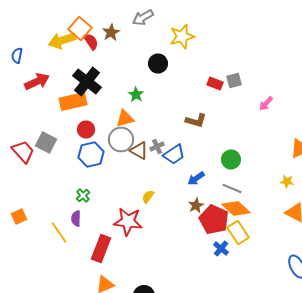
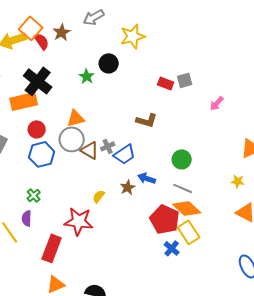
green star: (136, 94) -> (87, 76), moved
blue arrow: (196, 178) -> (147, 178), turned 54
brown star: (196, 206) -> (128, 187), moved

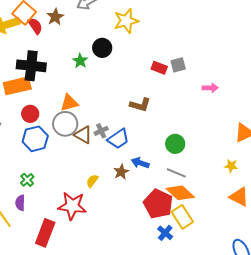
black cross: (38, 81) -> (31, 66), turned -32
pink arrow: (217, 103) -> (210, 88), turned -133

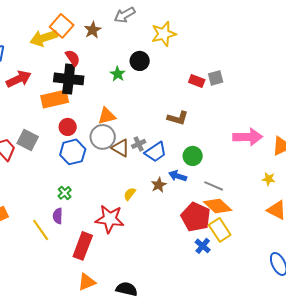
red semicircle: (35, 26) -> (73, 58), moved
pink arrow: (210, 88) -> (248, 137), moved, size x1.8
green circle: (175, 144) -> (193, 156), moved

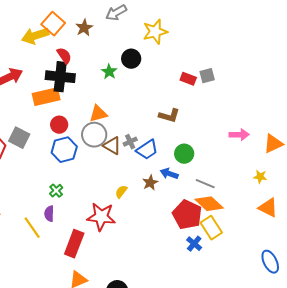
pink arrow: (248, 137) -> (239, 135), size x0.7

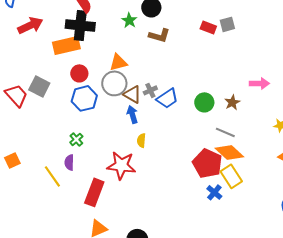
brown L-shape: (169, 116) -> (159, 35), moved
blue arrow: (169, 174) -> (132, 114), moved, turned 54
brown star: (150, 183) -> (232, 102), moved
yellow semicircle: (121, 192) -> (141, 140), turned -32

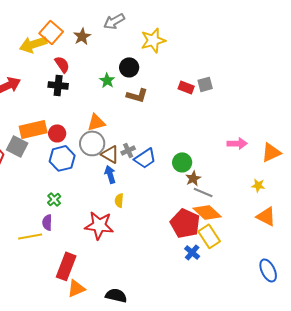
black cross: (80, 25) -> (58, 85), size x0.7
orange rectangle: (66, 45) -> (33, 129), moved
brown star: (232, 102) -> (193, 178), moved
yellow line: (52, 176) -> (30, 236), turned -65
red rectangle: (94, 192) -> (66, 266), moved

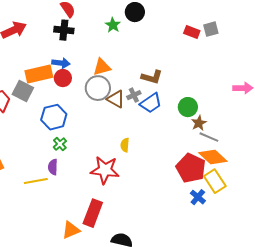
brown L-shape: (137, 95) -> (152, 77), moved
blue hexagon: (62, 158) -> (54, 117), moved
blue arrow: (110, 174) -> (61, 63), moved, turned 114
red rectangle: (66, 266) -> (93, 213), moved
orange triangle: (76, 288) -> (71, 230), moved

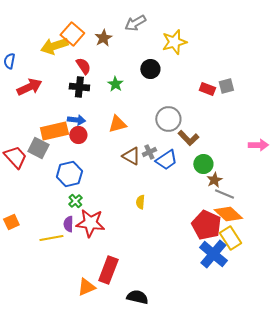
green star: (113, 25) -> (115, 84), moved
brown L-shape: (152, 77) -> (188, 138), moved, turned 30
gray circle: (98, 88) -> (168, 119), moved
red star: (105, 170) -> (90, 223), moved
blue cross: (198, 197) -> (213, 254), size x1.8

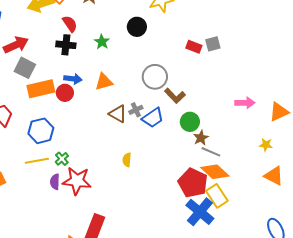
blue arrow: (76, 120) -> (73, 79), moved
gray square: (38, 148) -> (25, 68), moved
blue hexagon: (69, 174) -> (41, 131), moved
yellow line: (51, 238) -> (37, 161), moved

